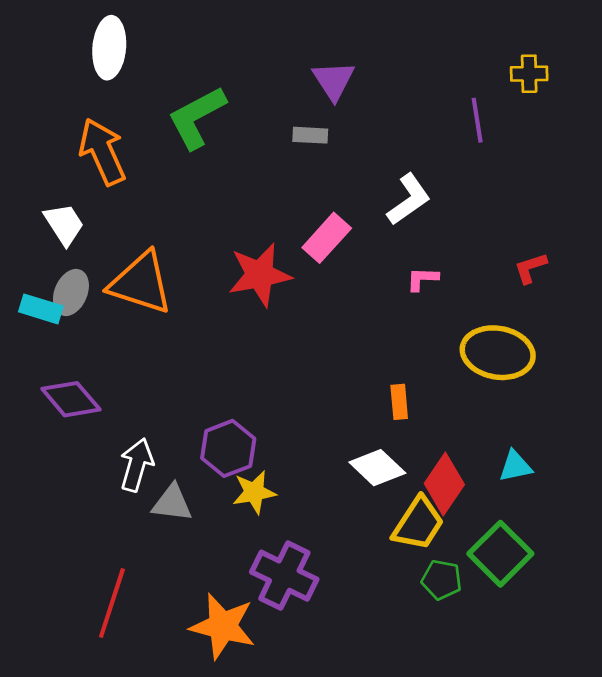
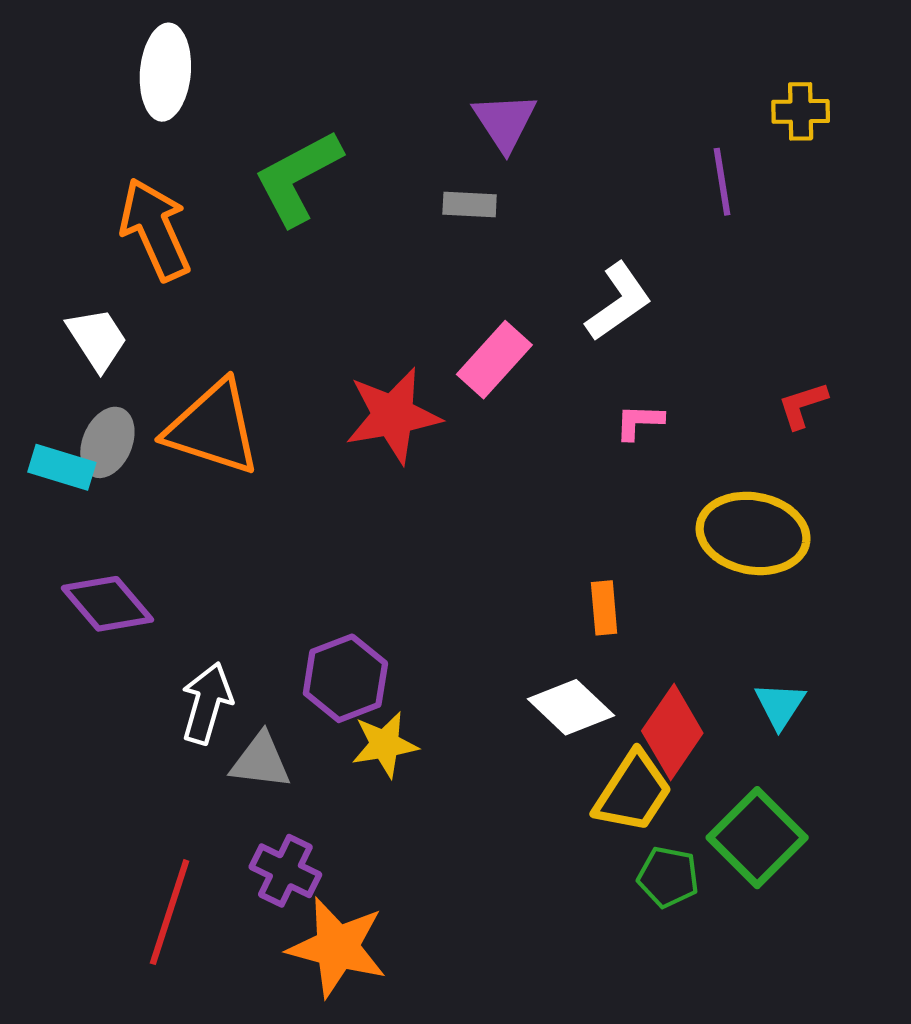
cyan triangle: (515, 466) -> (780, 705), turned -45
purple cross: (284, 576) -> (285, 871), moved, size x0.7

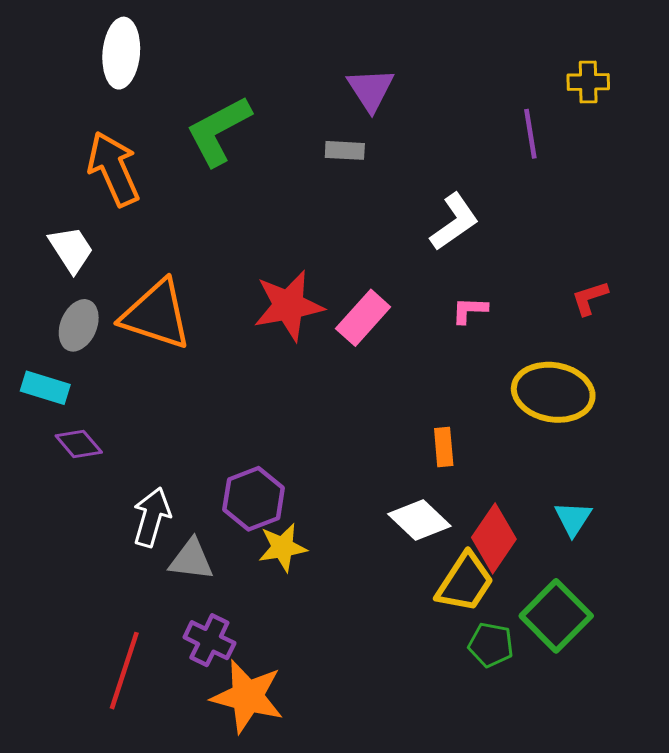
pink rectangle: (494, 360) -> (363, 318), moved
cyan rectangle: (62, 467) -> (45, 388), moved
purple diamond: (107, 604) -> (79, 444), size x0.7

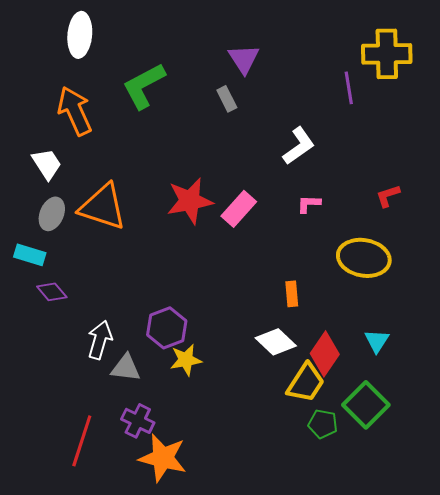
yellow cross: (588, 82) -> (387, 54), size x1.8
gray rectangle: (345, 150) -> (227, 99), turned 60

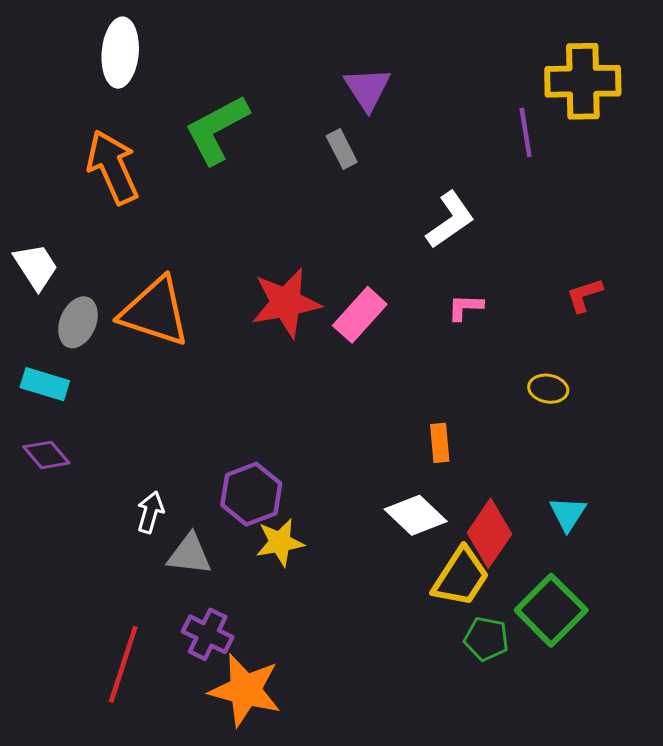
white trapezoid: (47, 164) -> (36, 267), moved
yellow ellipse: (364, 258) -> (548, 389), size x0.5
purple diamond: (52, 292) -> (46, 455), moved
white arrow: (100, 340) -> (150, 512), size x0.7

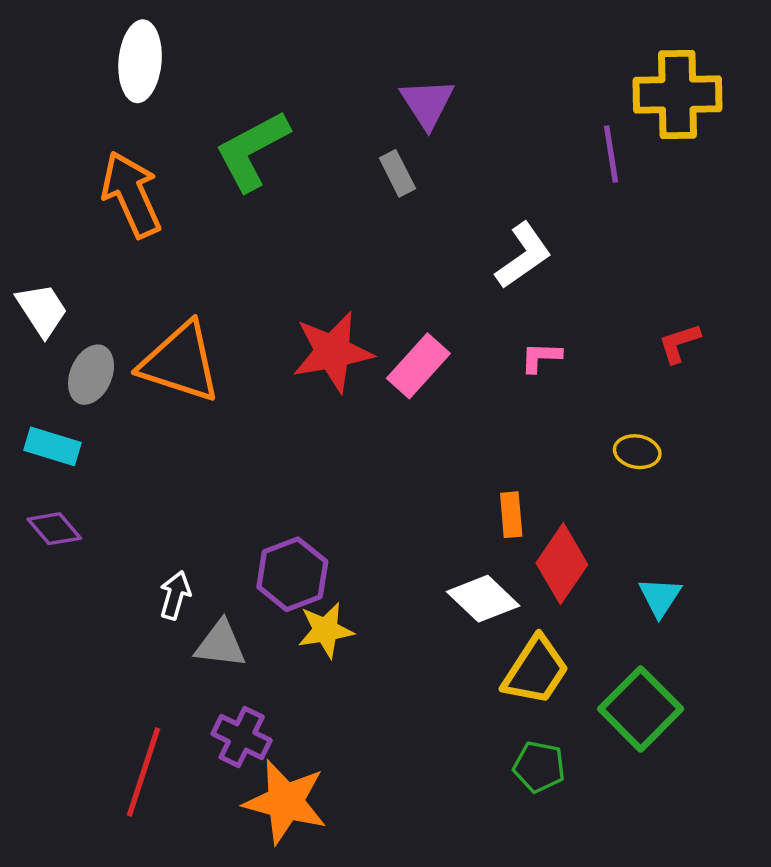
red diamond: (489, 533) -> (562, 564), moved
green pentagon: (486, 639) -> (539, 767), moved

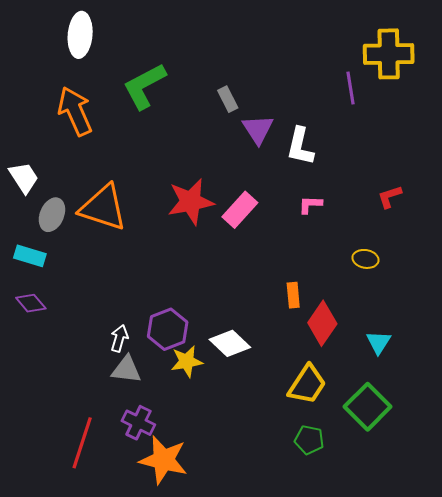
purple triangle: (427, 103) -> (258, 129), moved
white L-shape: (523, 256) -> (300, 146), turned 138
white arrow: (175, 595) -> (119, 338), moved
white diamond: (483, 599) -> (230, 343), moved

